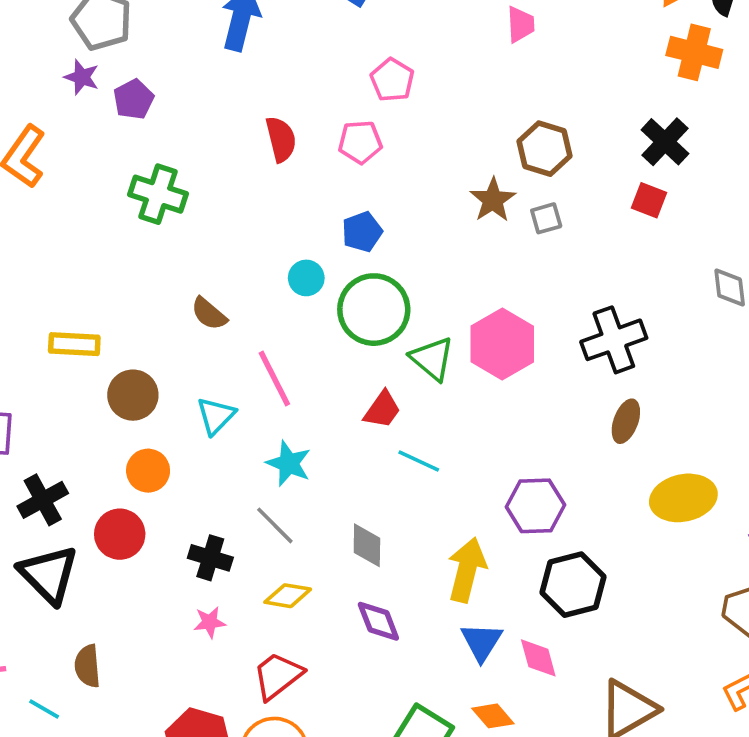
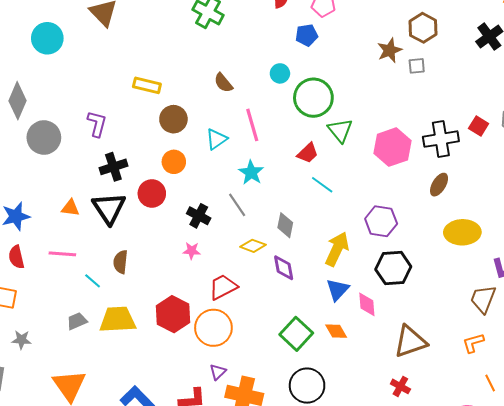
red square: (649, 200) -> (479, 126), moved
blue pentagon: (362, 232) -> (307, 35), moved
pink hexagon: (502, 344) -> (392, 147), moved
yellow diamond: (288, 596) -> (253, 246), moved

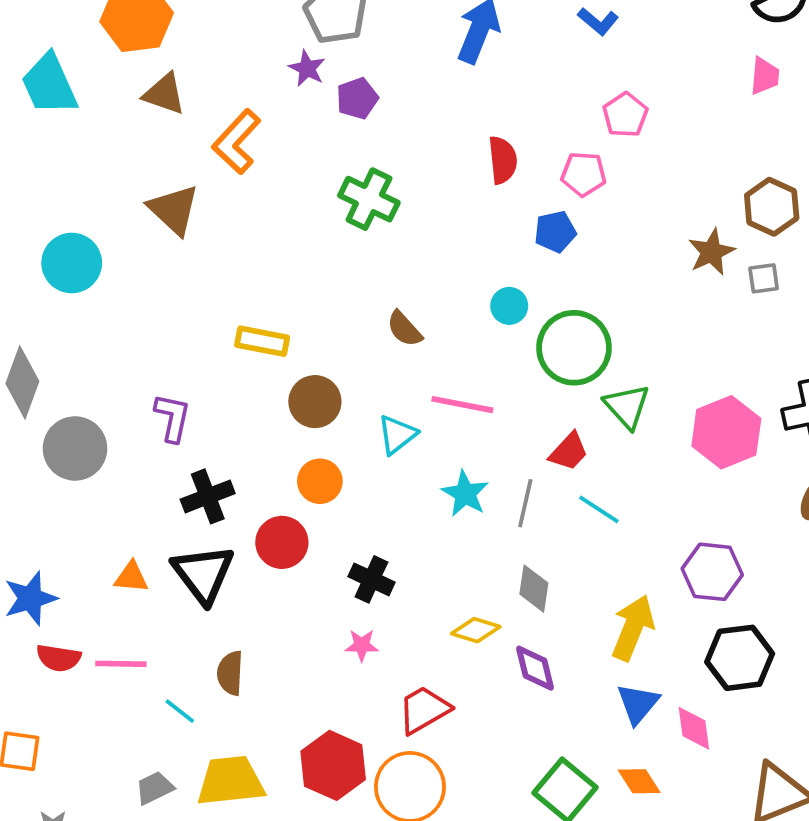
pink line: (252, 125) -> (462, 405), turned -60
gray line: (237, 205) -> (525, 503), moved, turned 50
red semicircle: (16, 257) -> (59, 658), moved, turned -65

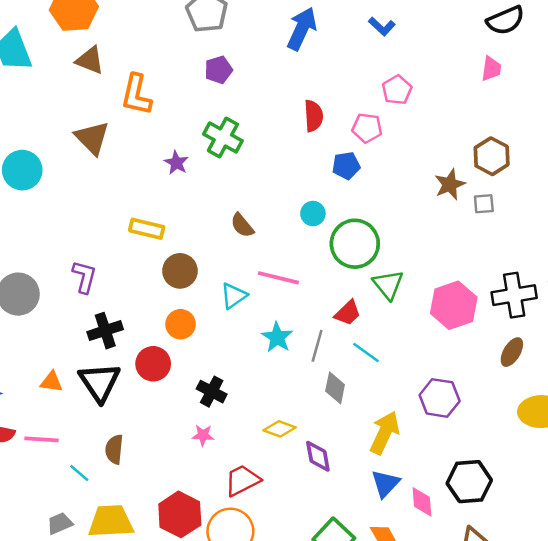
purple star: (307, 68) -> (176, 163), moved
orange L-shape: (237, 142) -> (136, 95), turned -33
gray diamond: (534, 589) -> (335, 388), moved
black hexagon: (740, 658) -> (469, 482), moved

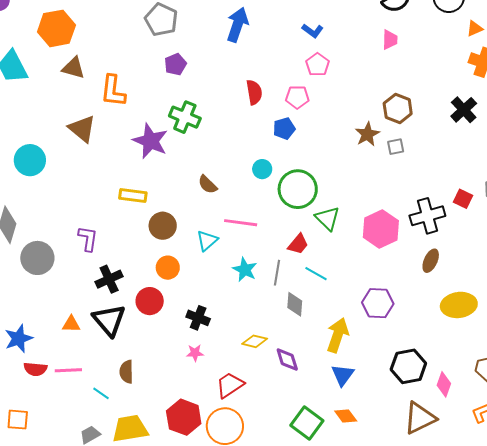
blue L-shape: (382, 26) -> (313, 31), moved
purple star: (176, 163) -> (150, 141), size x1.8
pink diamond: (422, 502) -> (444, 384), moved, turned 30

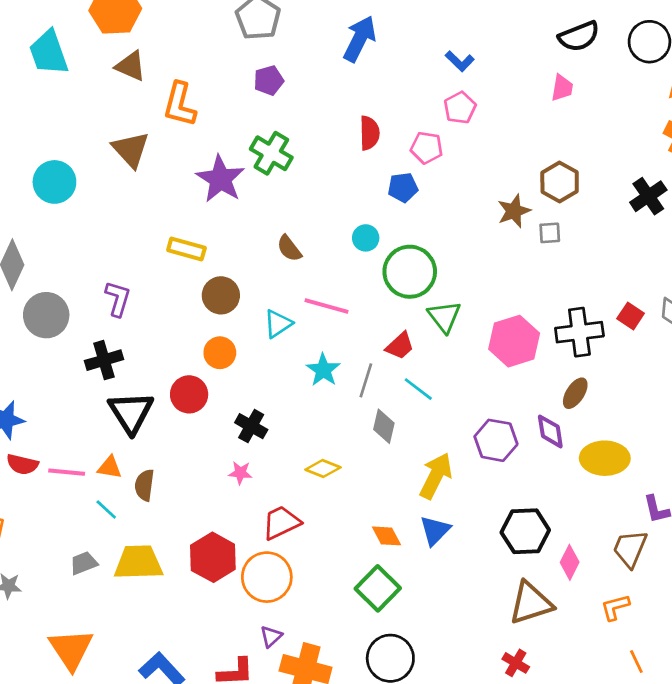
black cross: (109, 279) -> (104, 360), moved
orange triangle: (71, 324) -> (110, 467), moved
purple diamond: (287, 359) -> (550, 431), moved
orange diamond: (346, 416) -> (386, 536), moved

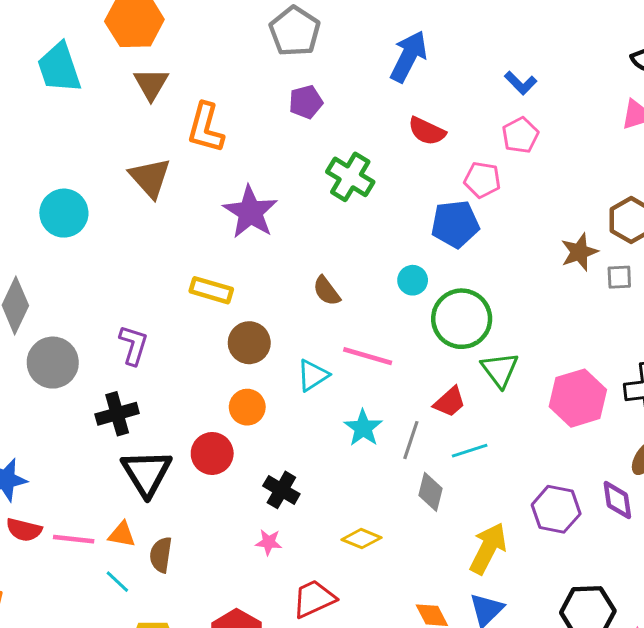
brown triangle: (131, 66) -> (151, 84), turned 36
red semicircle: (369, 133) -> (427, 131), moved, turned 116
green cross: (271, 153) -> (350, 177), moved
blue pentagon: (403, 187) -> (455, 224), size x1.4
cyan line: (418, 389) -> (470, 451), turned -56

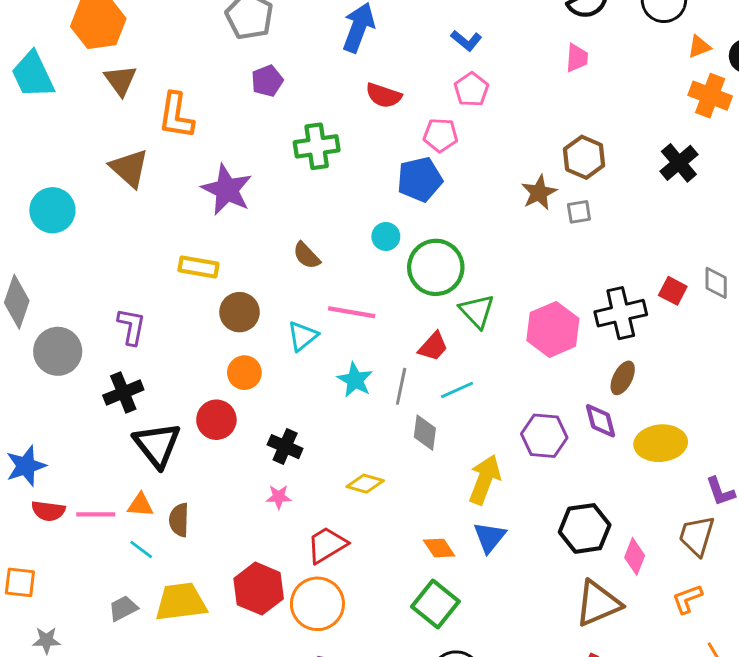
green cross: (350, 177) -> (317, 146), turned -33

